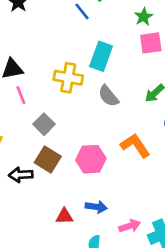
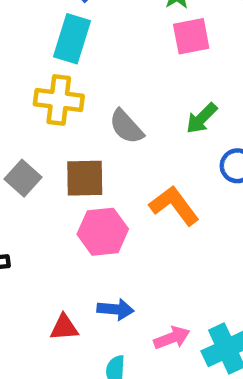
cyan rectangle: (101, 56) -> (72, 39), moved
brown square: (48, 160) -> (85, 178), moved, turned -30

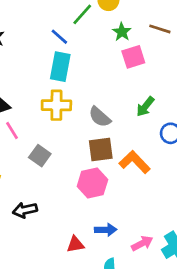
brown square: (85, 178) -> (101, 150), moved

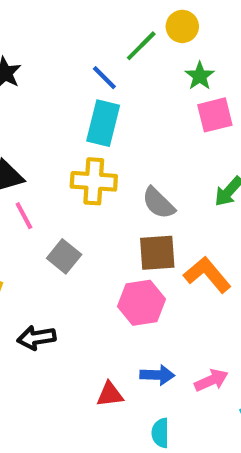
pink arrow: (142, 243) -> (211, 380), moved

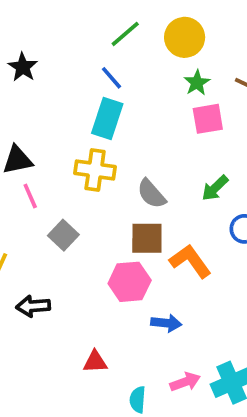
yellow circle: (182, 26) -> (185, 37), size x1.4
green line: (141, 46) -> (125, 34), moved
blue arrow: (157, 375) -> (166, 323), moved
pink arrow: (211, 380) -> (185, 382), moved

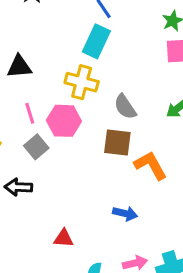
pink line: (30, 196) -> (30, 113), moved
gray square: (63, 235) -> (36, 147), moved
pink hexagon: (130, 282) -> (64, 121), moved

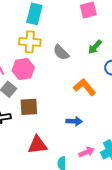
brown square: (117, 143) -> (29, 107), moved
red triangle: (64, 238) -> (37, 145), size x1.5

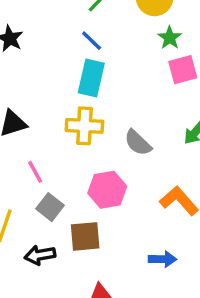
pink hexagon: (23, 69) -> (107, 190), moved

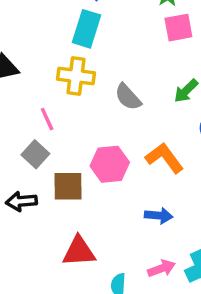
pink line: (35, 172) -> (47, 119), moved
pink hexagon: (107, 190) -> (110, 164), moved
blue arrow: (162, 259) -> (159, 216), moved

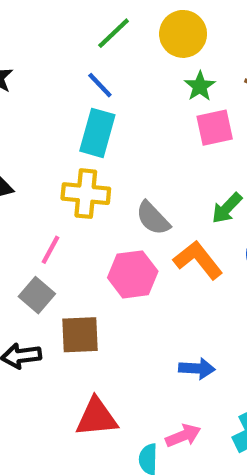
pink line: (47, 119) -> (50, 250), turned 55
orange L-shape: (164, 158) -> (198, 260), moved
pink hexagon: (110, 164) -> (133, 274), moved
pink arrow: (162, 268) -> (183, 436), moved

